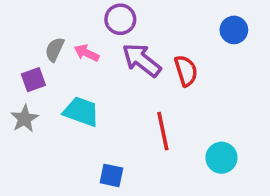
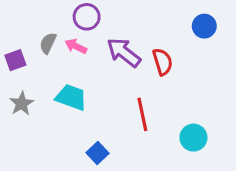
purple circle: (120, 19) -> (87, 17), moved
purple square: (33, 80) -> (15, 60), moved
blue square: (111, 175) -> (97, 153), turned 35

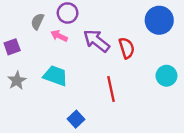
blue circle: (204, 26) -> (159, 20), size x1.5
gray semicircle: (48, 43) -> (37, 21), moved
cyan circle: (193, 138) -> (166, 76), moved

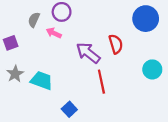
purple arrow: (96, 41) -> (88, 53), moved
cyan trapezoid: (55, 76) -> (42, 81), moved

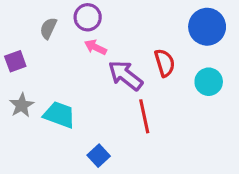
pink arrow: (54, 33) -> (96, 47), moved
cyan circle: (152, 69) -> (209, 82), moved

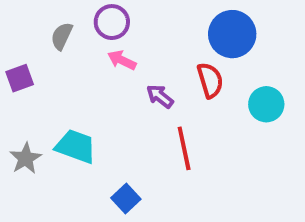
blue circle: (207, 27) -> (232, 34), moved
purple arrow: (125, 75) -> (160, 96), size x0.6
gray star: (22, 105) -> (26, 158), moved

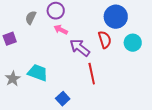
purple arrow: (160, 96) -> (80, 48), size x1.5
cyan circle: (266, 104) -> (133, 43), moved

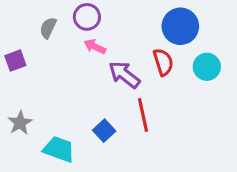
cyan trapezoid: (38, 73) -> (59, 149), moved
blue square: (63, 99) -> (104, 131), moved

